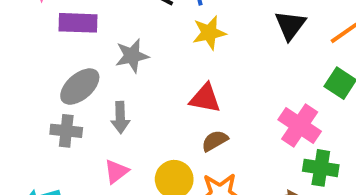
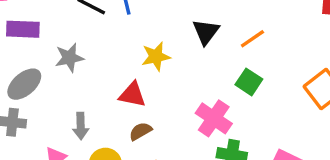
yellow star: (209, 33) -> (156, 57), moved
gray arrow: (120, 117) -> (81, 126), moved

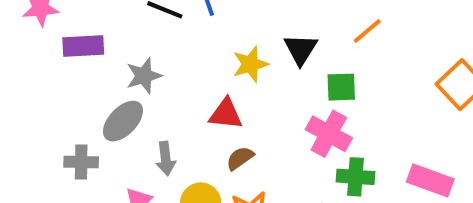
black triangle: (206, 32) -> (301, 49), moved
green square: (249, 82) -> (341, 87), moved, turned -30
gray ellipse: (24, 84) -> (123, 121), moved

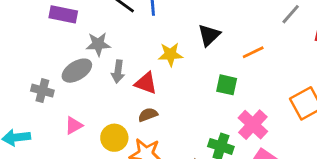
black triangle: (301, 49) -> (209, 35), moved
pink cross: (329, 134) -> (253, 125), moved
gray arrow: (166, 159) -> (118, 72), moved

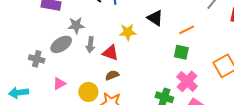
black triangle: (209, 35) -> (155, 18), turned -42
green square: (227, 85) -> (181, 52), moved

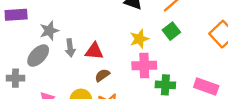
yellow star: (128, 32) -> (139, 39), moved
green square: (181, 52) -> (171, 31), turned -35
pink cross: (187, 81) -> (144, 65), moved, turned -30

